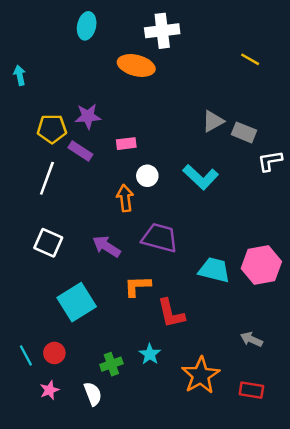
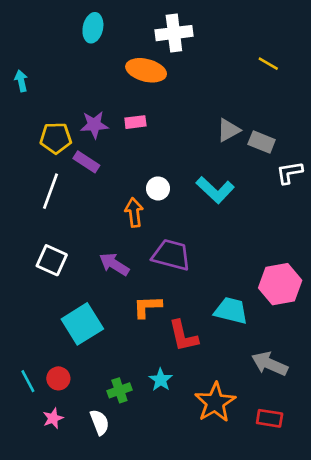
pink rectangle: (126, 144) -> (135, 122), moved
cyan trapezoid: (214, 270) -> (231, 311), moved
gray arrow: (251, 339) -> (270, 364), size x1.5

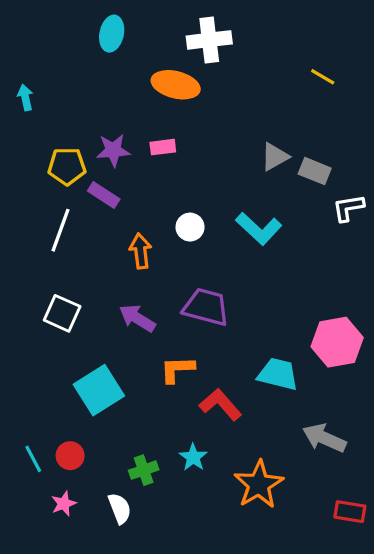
orange arrow: (134, 212) -> (140, 251), moved
red L-shape: (183, 336) -> (220, 405), turned 152
red rectangle: (270, 418) -> (350, 512), moved

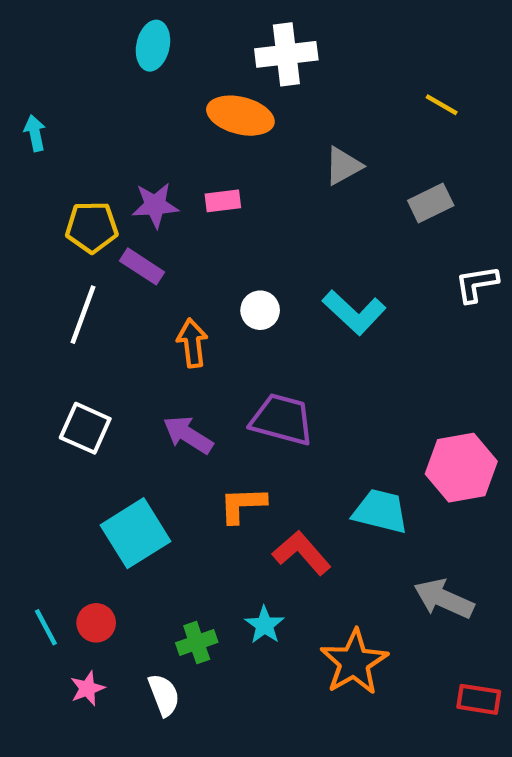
gray triangle: (275, 157) -> (343, 166), moved
gray rectangle: (315, 171) -> (431, 203), moved, turned -48

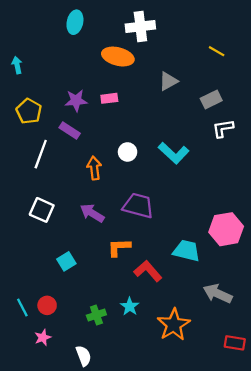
yellow pentagon: (92, 227) -> (29, 111), moved, turned 30
white L-shape: (477, 284) -> (223, 128), moved
cyan square: (135, 533) -> (66, 261), size x0.6
white semicircle: (164, 695) -> (84, 356), moved

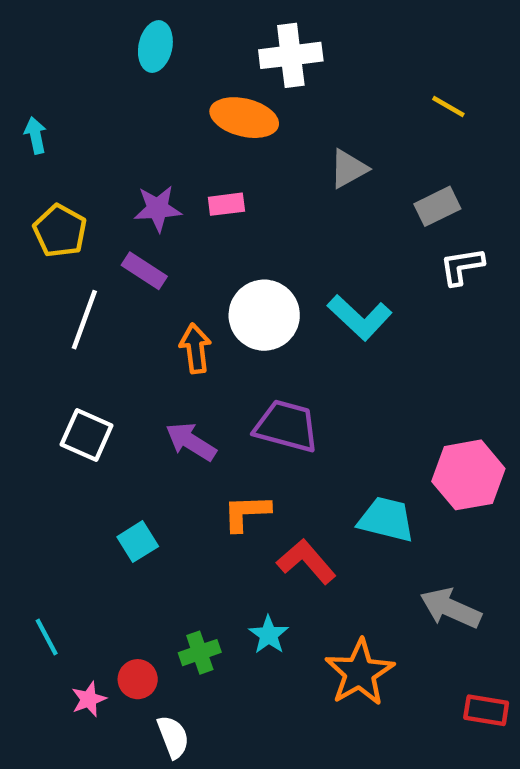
white circle: (128, 152) -> (264, 315), size x1.8
red circle: (47, 305) -> (138, 679), moved

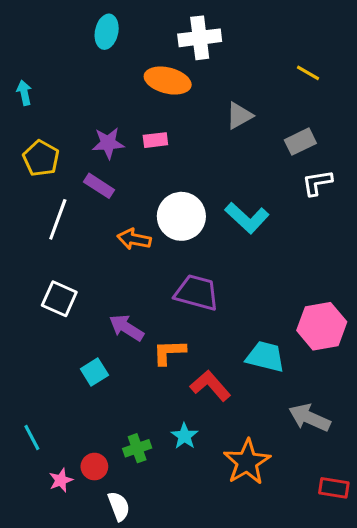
orange arrow: (195, 348) -> (134, 239), turned -72
purple arrow: (191, 442) -> (126, 328), moved

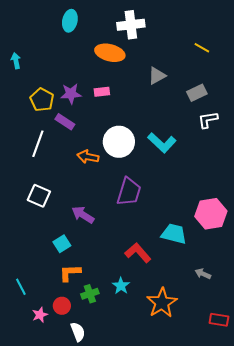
yellow pentagon: (41, 158) -> (42, 100), moved
purple trapezoid: (197, 293) -> (129, 192), turned 92
orange L-shape: (169, 352) -> (70, 273), moved
gray arrow: (310, 418) -> (203, 274), size x0.6

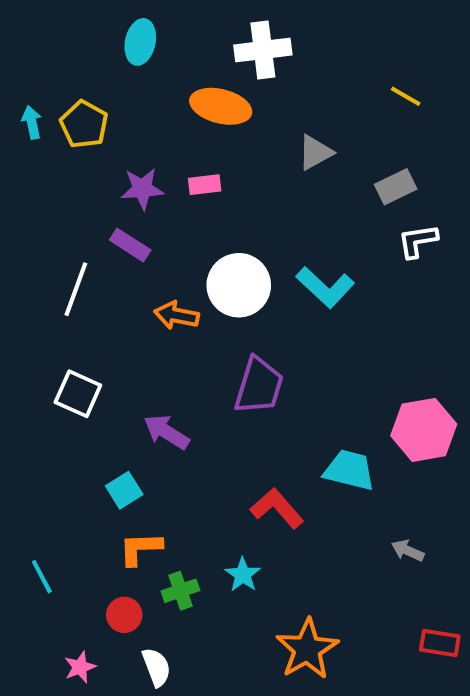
yellow pentagon: (42, 100) -> (84, 124), moved
orange star: (162, 303) -> (307, 649), moved
pink star: (40, 315) -> (80, 667), moved

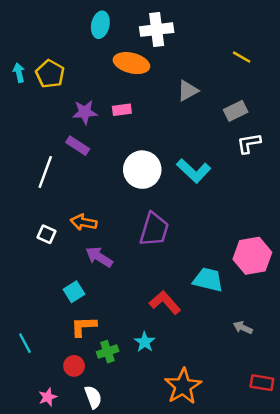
cyan ellipse: (140, 42) -> (100, 25), moved
orange arrow: (176, 315) -> (84, 222), moved
white square: (78, 394) -> (46, 234), size x0.7

